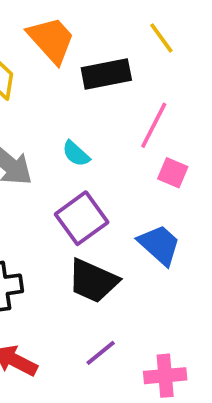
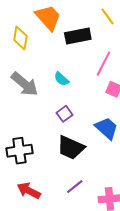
purple square: (82, 218) -> (65, 114), size x0.6

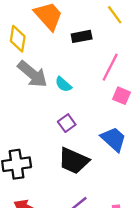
black rectangle: (78, 36) -> (82, 36), size x0.7
gray arrow: (25, 84) -> (33, 74), moved

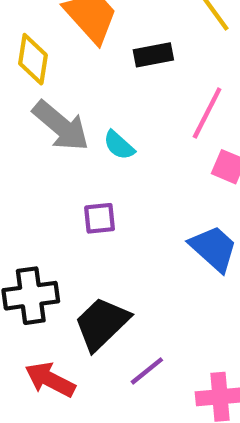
purple square: (67, 123) -> (100, 218), moved, turned 30
black trapezoid: (74, 161) -> (102, 324), moved, turned 112

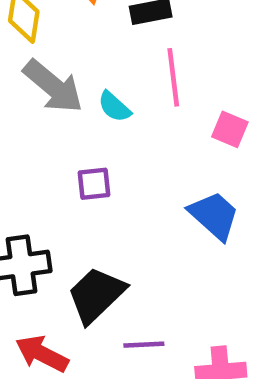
pink line: (207, 113) -> (173, 77), moved, turned -34
purple line: (147, 371) -> (144, 345), turned 36

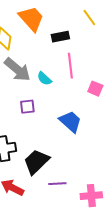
purple square: (94, 184) -> (27, 107), moved
blue trapezoid: (214, 215) -> (70, 122), moved

